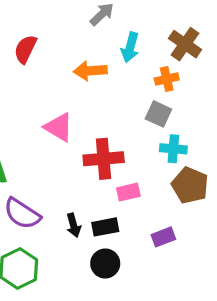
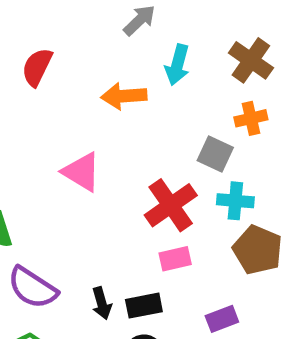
orange cross: (167, 79) -> (251, 118), moved
red cross: (104, 159) -> (171, 205), moved, turned -30

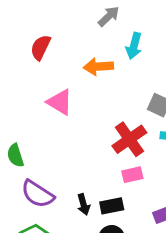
pink triangle: (82, 172) -> (60, 102), moved

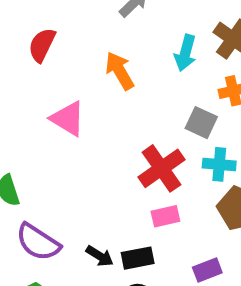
cyan arrow: (134, 46) -> (185, 53), moved
orange arrow: (98, 67) -> (120, 71), turned 64
black arrow: (84, 204) -> (100, 256), turned -42

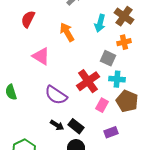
pink rectangle: (165, 216) -> (102, 105), moved, turned -48
purple semicircle: (38, 242) -> (56, 95), moved
black rectangle: (138, 258) -> (76, 126), turned 49

